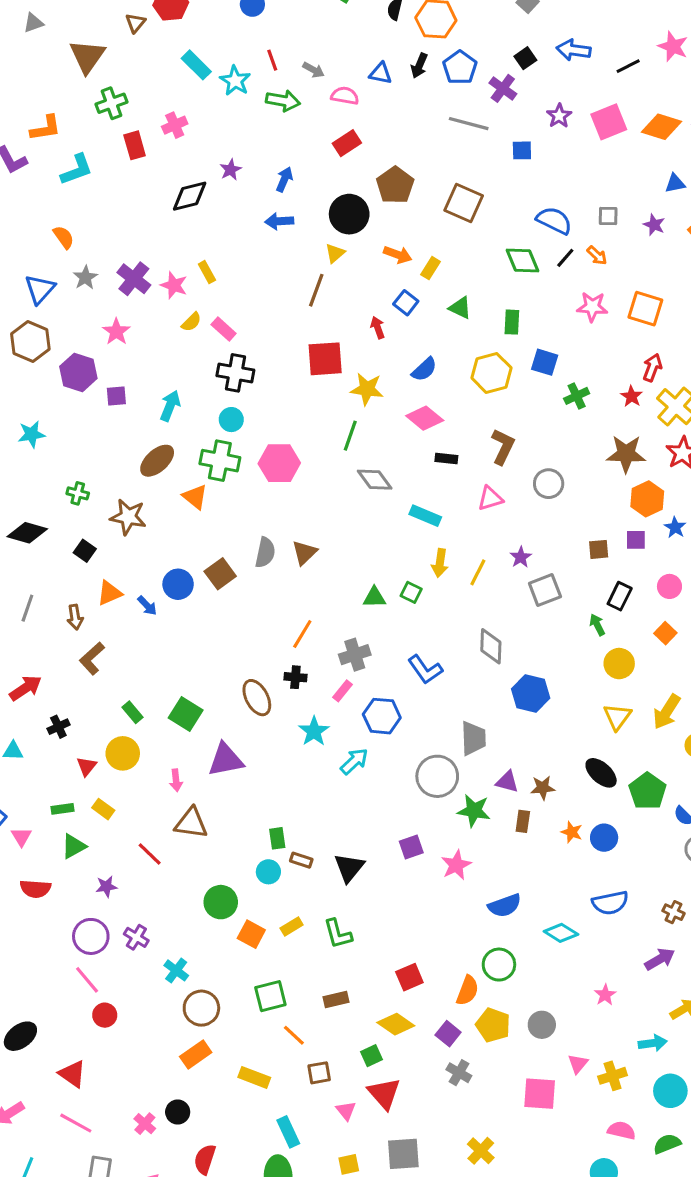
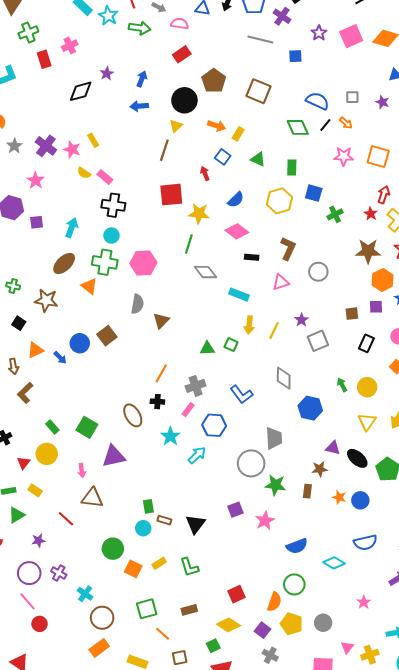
yellow semicircle: (191, 322) -> (84, 173), turned 80
gray semicircle: (265, 553) -> (137, 304), moved
green arrow: (597, 625) -> (342, 385), moved
purple triangle: (507, 782) -> (333, 448), moved

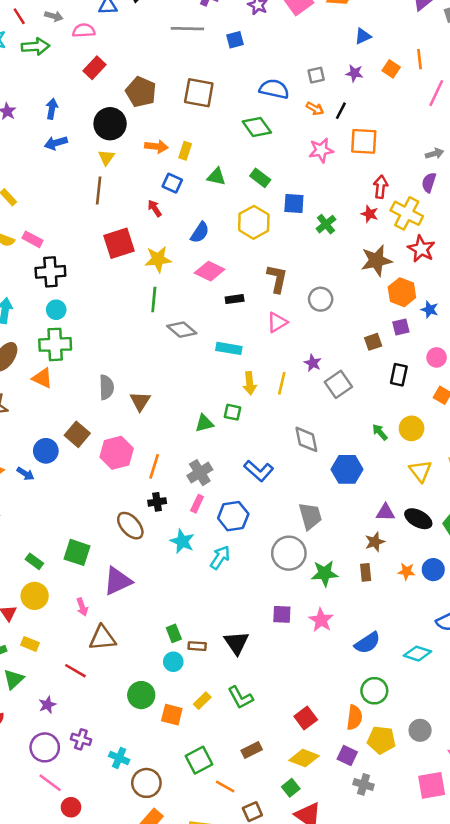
black line: (325, 125) -> (341, 111), moved
green rectangle: (292, 168) -> (260, 178), turned -42
pink hexagon: (143, 263) -> (117, 453), moved
purple square: (235, 510) -> (282, 614), turned 35

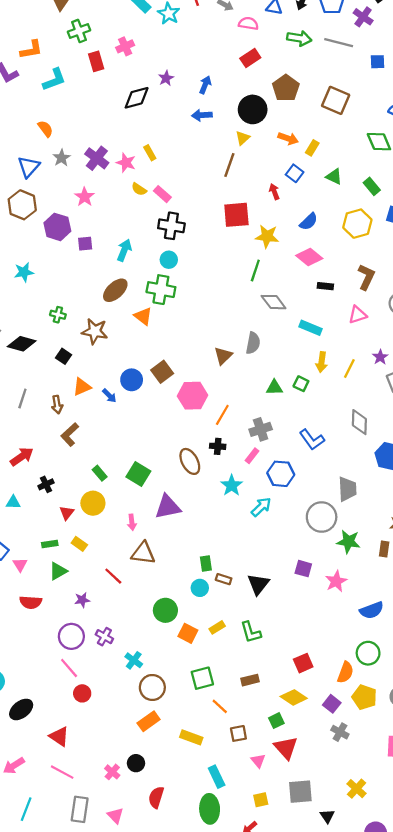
green arrow: (36, 46) -> (299, 38), moved
gray semicircle: (106, 387) -> (253, 343), moved

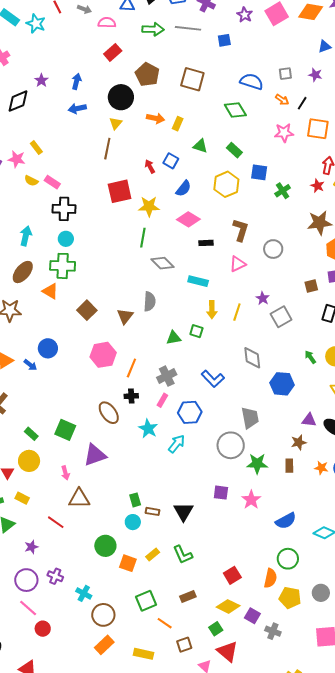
blue square: (295, 173) -> (171, 161), moved
brown square: (162, 372) -> (87, 310), moved
purple square: (332, 704) -> (252, 616), moved

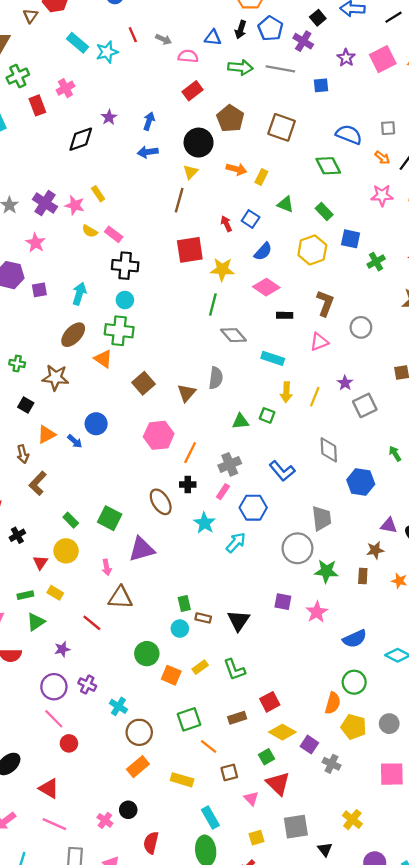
cyan star: (36, 24) -> (107, 52), turned 30
red square: (232, 575) -> (270, 702), moved

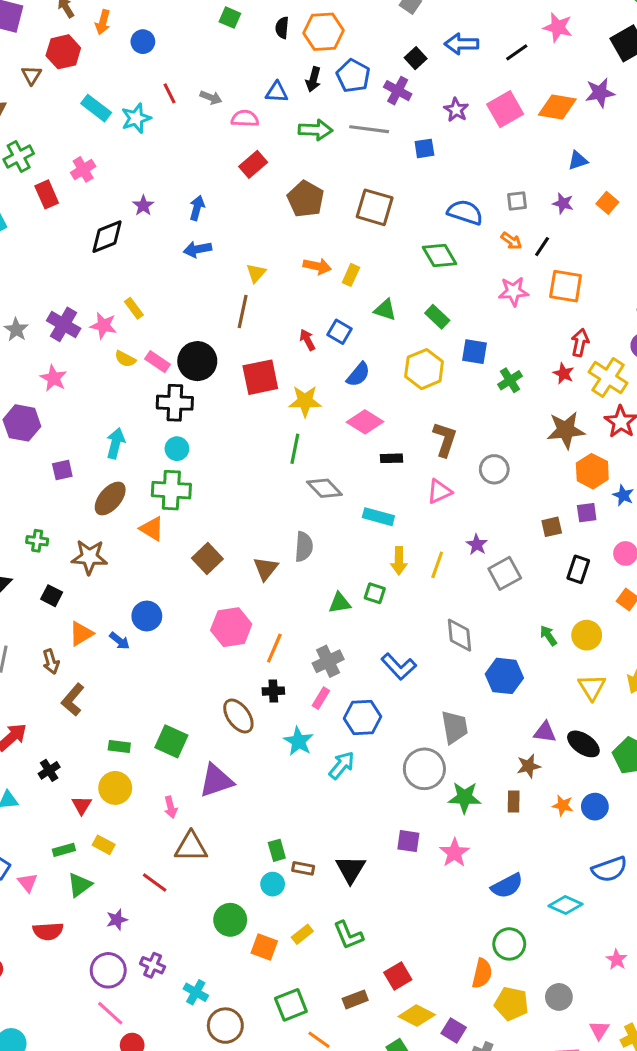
black circle: (199, 143) -> (197, 361), moved
purple square: (39, 290) -> (62, 470), moved
green rectangle: (71, 520) -> (119, 747), turned -35

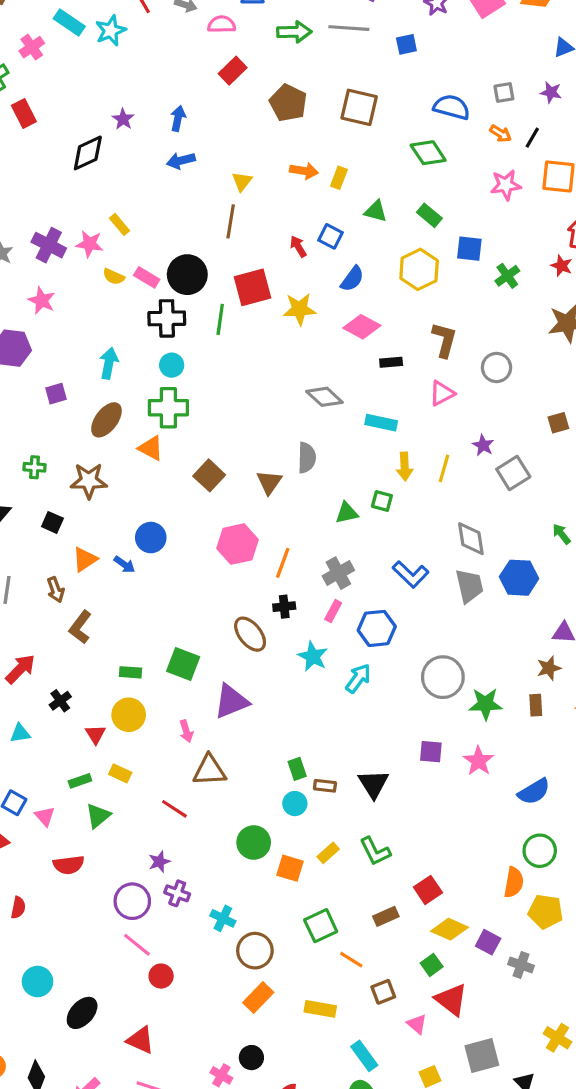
pink cross: (83, 169) -> (32, 47), moved
green line: (295, 449) -> (220, 319), moved
gray trapezoid: (455, 727) -> (469, 586), moved
purple star: (117, 920) -> (159, 862), moved

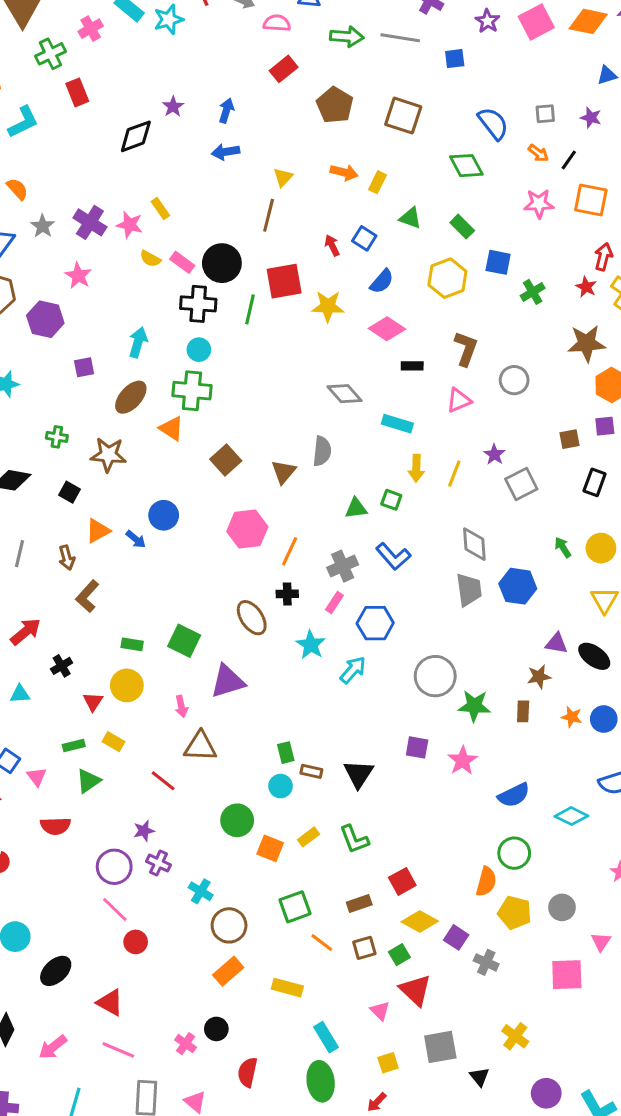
blue semicircle: (452, 107) -> (493, 123), turned 32
blue L-shape: (411, 574) -> (393, 556), moved
brown square: (383, 992) -> (364, 948), moved

